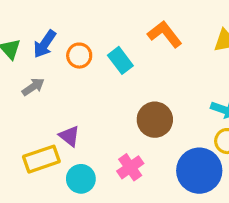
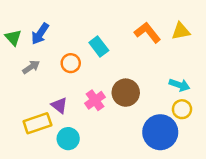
orange L-shape: (165, 34) -> (147, 32), moved
orange circle: (79, 56) -> (71, 63), moved
pink cross: (130, 167) -> (95, 100), moved

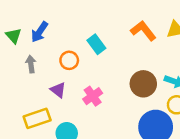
gray arrow: (31, 67) -> (31, 64), turned -63
brown circle: (126, 93) -> (143, 84), moved
purple triangle: (59, 105) -> (58, 90), moved

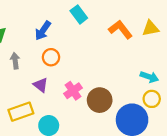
blue arrow: (40, 32) -> (43, 31), moved
cyan rectangle: (96, 44) -> (79, 14), moved
brown circle: (143, 84) -> (100, 100), moved

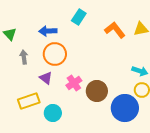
cyan rectangle: (79, 14) -> (79, 17), turned 70
blue arrow: (43, 31) -> (48, 31), turned 54
orange circle: (51, 57) -> (55, 54), size x1.5

